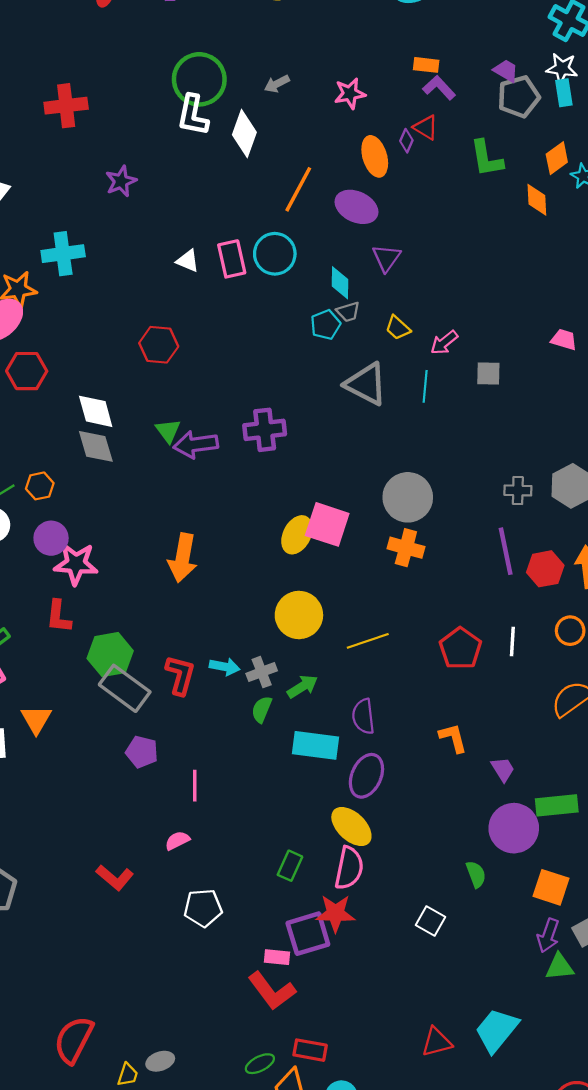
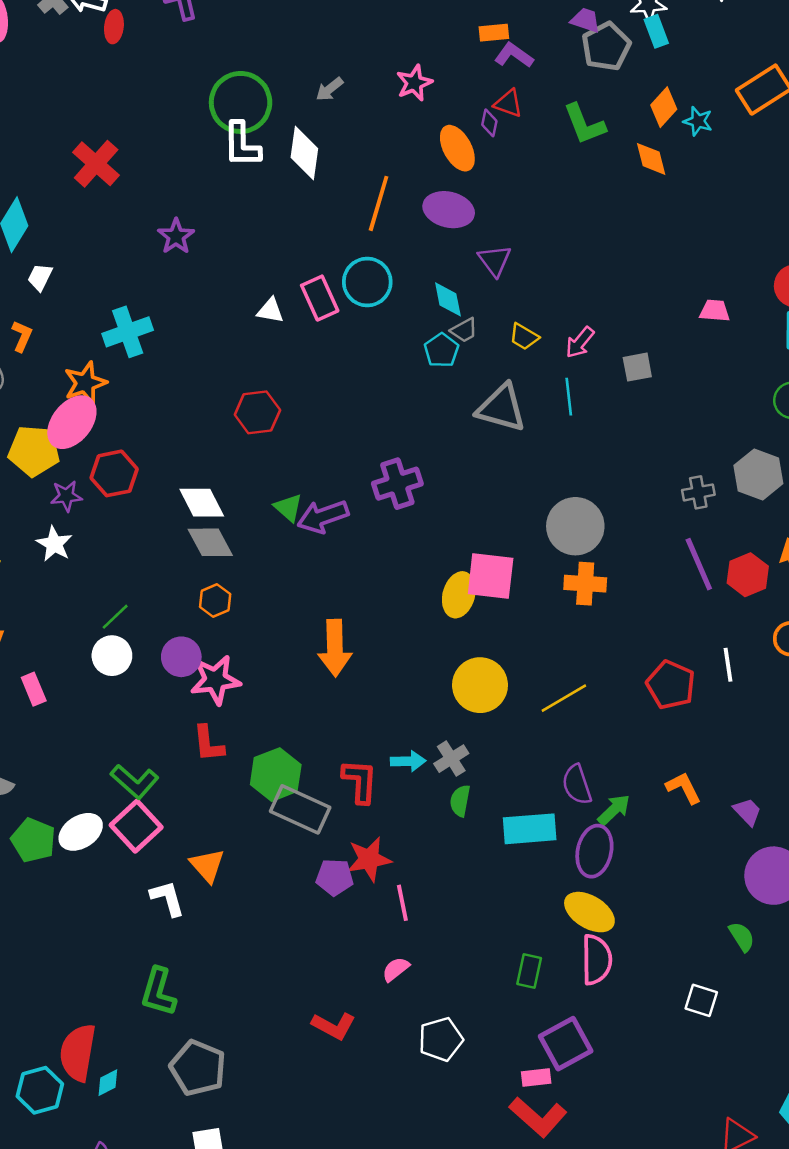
red cross: (66, 106) -> (96, 164), turned -30
orange hexagon: (40, 486) -> (215, 601), moved
green arrow: (302, 687) -> (614, 810), moved
red star: (335, 913) -> (369, 859), moved

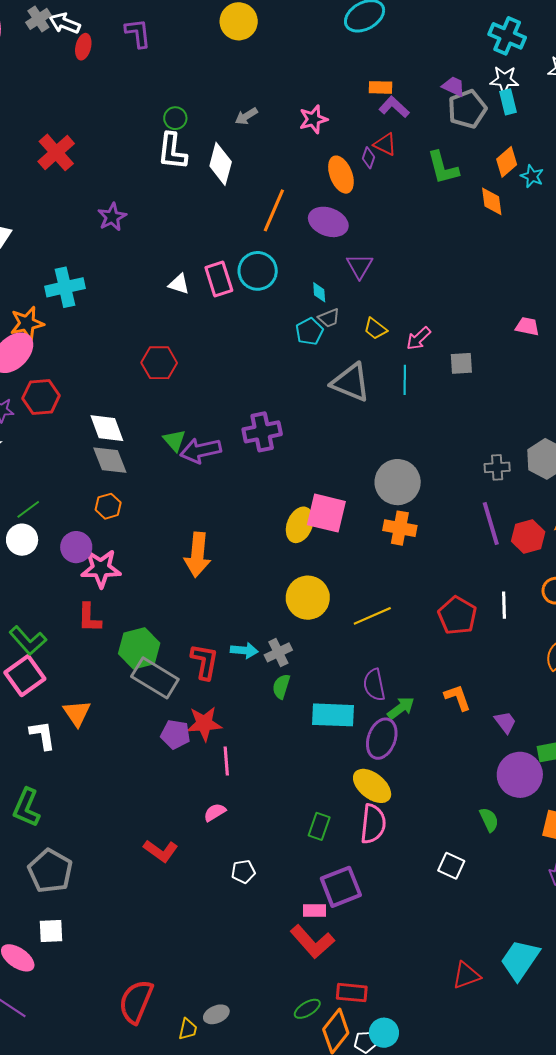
green circle: (241, 102) -> (175, 118), size x0.5
cyan diamond: (448, 299) -> (319, 292), size x0.7
white pentagon: (441, 1039) -> (243, 872), size x0.7

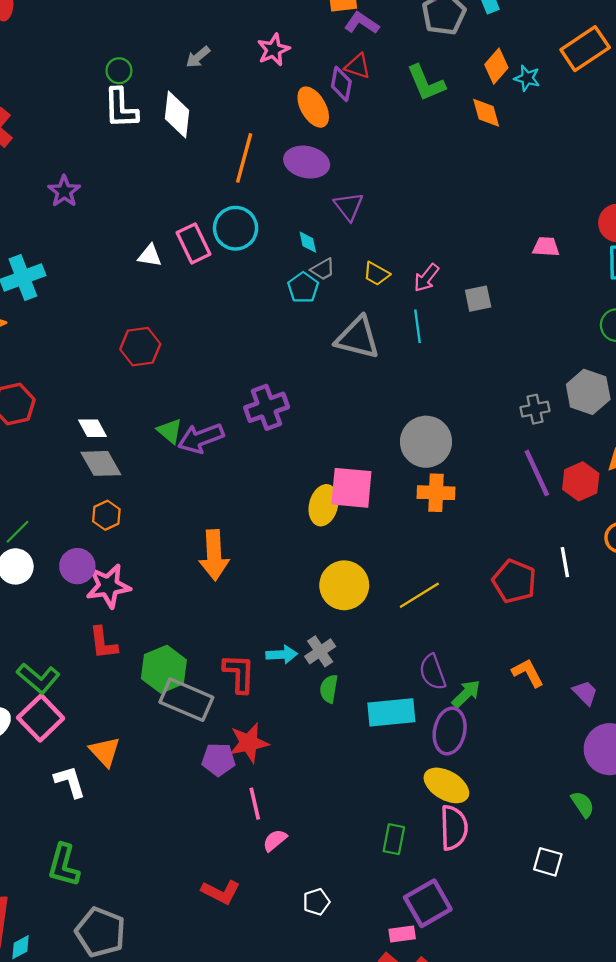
purple diamond: (368, 158) -> (341, 84), size x1.4
white diamond: (107, 428) -> (92, 428), size x0.7
pink line: (226, 761) -> (255, 804), moved

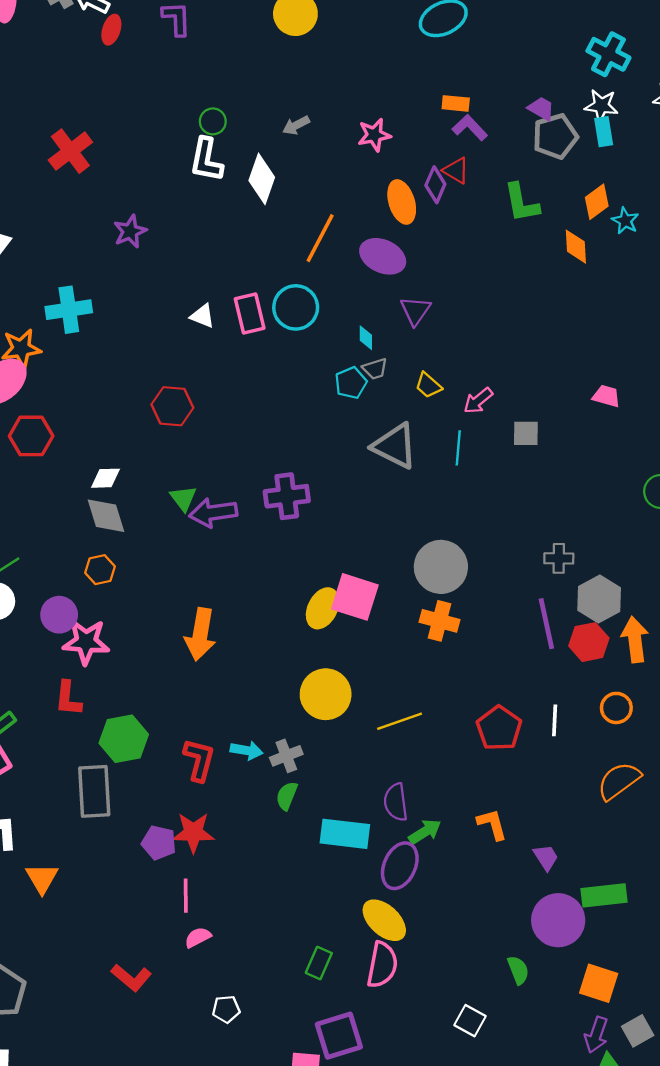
gray hexagon: (588, 392) -> (599, 599), moved
white diamond: (92, 428) -> (105, 478), turned -76
gray rectangle: (186, 700) -> (94, 791), moved, turned 51
orange triangle: (105, 752) -> (42, 878), moved

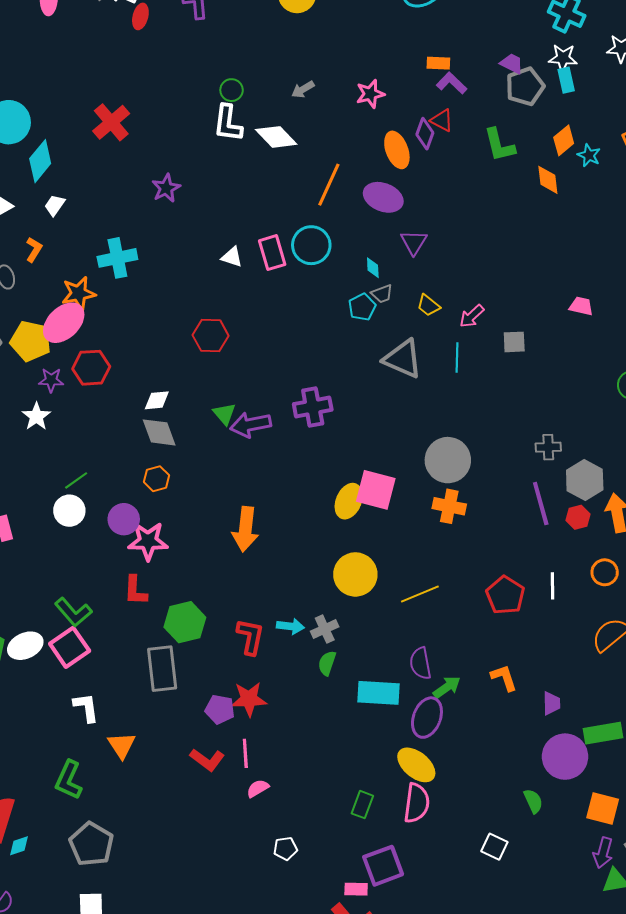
white diamond: (262, 179) -> (276, 137), turned -60
red hexagon: (589, 642) -> (578, 517), size x0.7
purple trapezoid: (546, 857) -> (551, 703), turned 35
red L-shape: (131, 978) -> (207, 760), moved

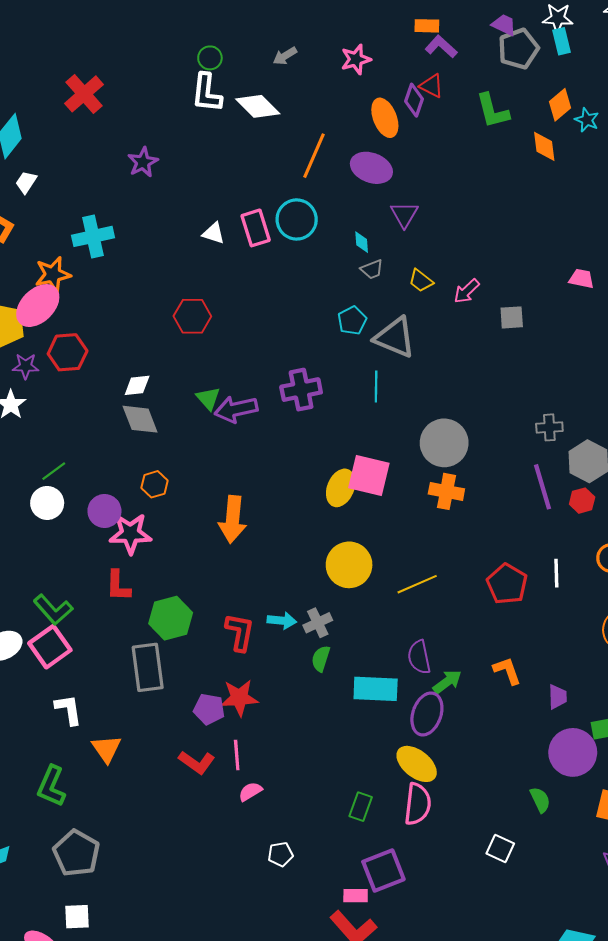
cyan pentagon: (362, 307) -> (352, 321), moved
cyan line: (457, 357) -> (376, 387), moved
orange hexagon: (157, 479) -> (154, 484), moved

